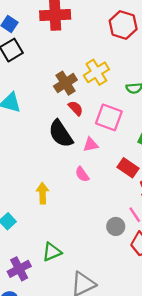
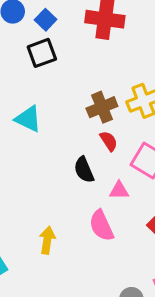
black semicircle: (61, 134) -> (84, 170), size x0.7
pink semicircle: (82, 174) -> (101, 226), size x1.5

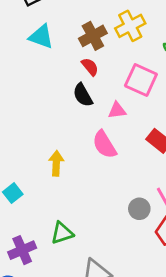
cyan triangle: (28, 119) -> (41, 37), moved
red semicircle: (109, 141) -> (90, 67), moved

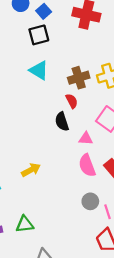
pink semicircle: (104, 144) -> (87, 165), moved
yellow arrow: (56, 163) -> (31, 170), turned 48
gray circle: (139, 209) -> (90, 201), moved

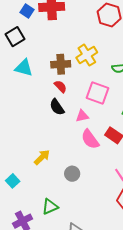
blue square: (44, 11) -> (27, 11), moved
brown cross: (79, 78) -> (61, 64), turned 30
gray circle: (90, 201) -> (72, 174), moved

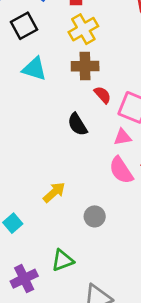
yellow cross: (87, 55) -> (83, 29), moved
red semicircle: (60, 86) -> (103, 95), moved
pink triangle: (82, 116) -> (122, 137), moved

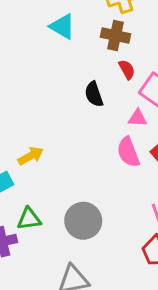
yellow arrow: (54, 192) -> (31, 156), moved
gray circle: (95, 216) -> (83, 221), moved, size x1.6
green triangle: (63, 260) -> (29, 219), moved

